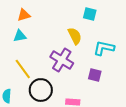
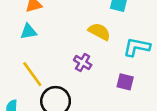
yellow semicircle: (75, 36) -> (99, 32), turned -36
purple cross: (62, 60) -> (83, 63), size x0.6

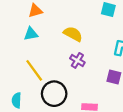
yellow semicircle: (99, 32) -> (73, 34), moved

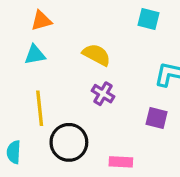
yellow line: (34, 70) -> (40, 108), turned 30

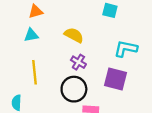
purple square: (157, 118) -> (116, 79), size x1.5
black circle: (69, 142) -> (74, 89), moved

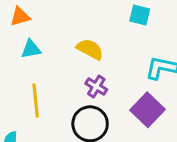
orange triangle: (36, 12) -> (20, 17), moved
purple square: (116, 79) -> (148, 110), turned 30

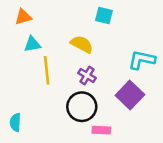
cyan square: (140, 15) -> (104, 16), moved
yellow line: (36, 100) -> (47, 70), moved

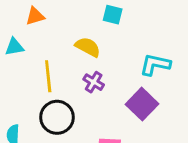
orange triangle: (23, 17) -> (35, 16), moved
cyan triangle: (32, 44) -> (14, 47), moved
black circle: (82, 107) -> (57, 117), moved

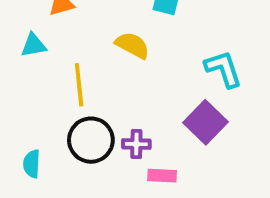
cyan L-shape: (155, 65) -> (223, 69), turned 60
purple cross: (94, 82) -> (136, 144), moved, turned -30

